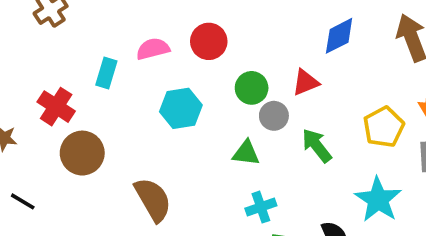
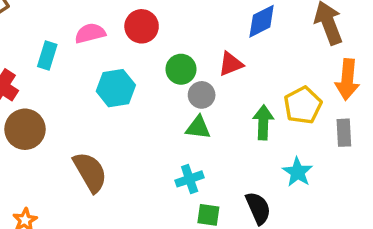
green arrow: (317, 146) -> (263, 122), moved, turned 40
green triangle: (246, 153) -> (198, 127), moved
cyan star: (378, 200) -> (298, 172), size x0.7

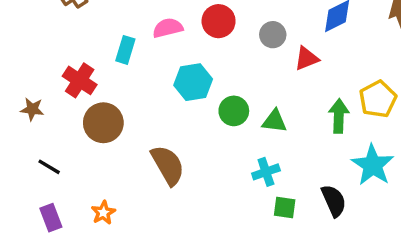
green circle: (181, 69) -> (234, 111), moved
gray circle: (202, 95) -> (273, 35), moved
cyan star: (298, 172) -> (373, 165), size x1.4

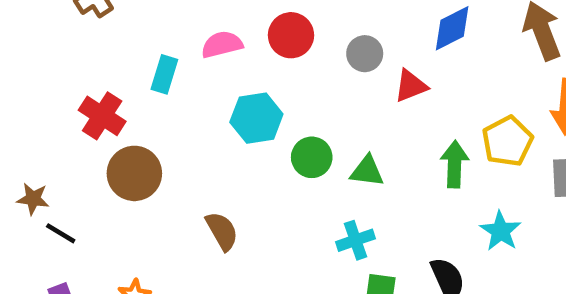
brown star: (32, 109) -> (33, 199), moved
brown semicircle: (168, 165) -> (222, 231), size x0.7
cyan star: (373, 165) -> (501, 231), size x0.7

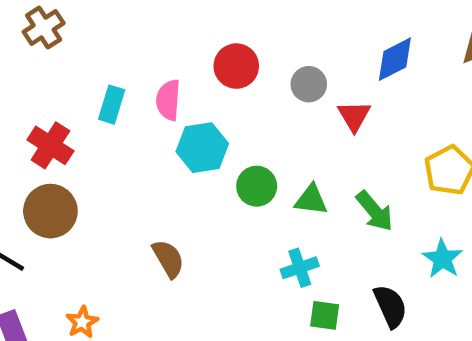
pink semicircle: (222, 44) -> (168, 100), moved, turned -72
red triangle: (411, 86) -> (354, 116), turned -39
green arrow: (455, 164) -> (374, 211), moved, turned 138
brown circle: (134, 173) -> (50, 211), moved

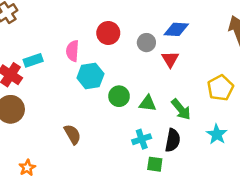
blue diamond: (395, 59) -> (176, 29), moved, turned 30
cyan rectangle: (112, 105) -> (33, 60), moved, turned 54
black semicircle: (390, 306) -> (173, 140), moved, turned 35

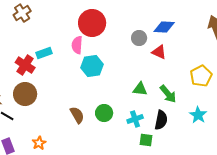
red circle: (108, 33) -> (92, 23), moved, size x1.4
red triangle: (170, 59) -> (159, 52), turned -35
green circle: (119, 96) -> (104, 113), moved

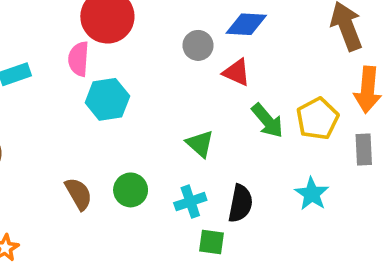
green triangle: (140, 89) -> (200, 144), turned 35
green arrow: (168, 94) -> (267, 121), moved

